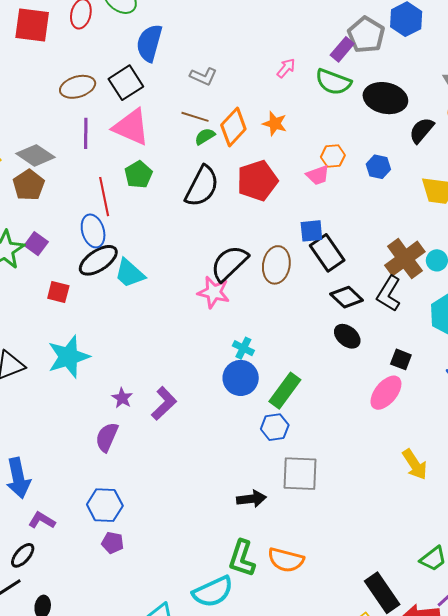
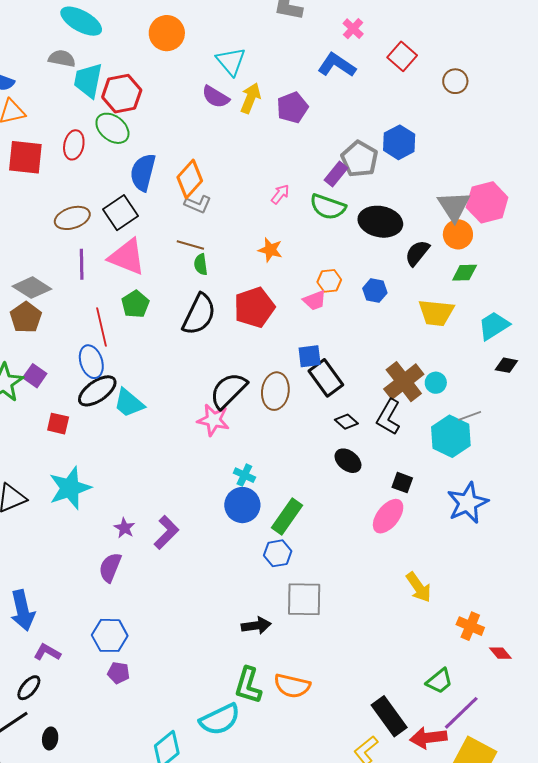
orange diamond: (233, 127) -> (190, 179), moved
green semicircle: (205, 136) -> (201, 264), turned -65
black diamond: (347, 297) -> (346, 422), size x0.7

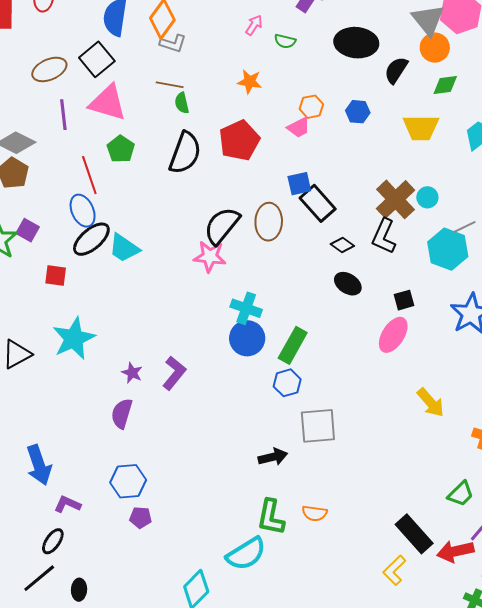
green semicircle: (328, 207) -> (285, 41), moved, size x0.6
cyan cross: (244, 475) -> (246, 308), size x1.4
black square: (402, 483) -> (404, 300), turned -30
orange semicircle: (292, 686) -> (315, 513), size x0.7

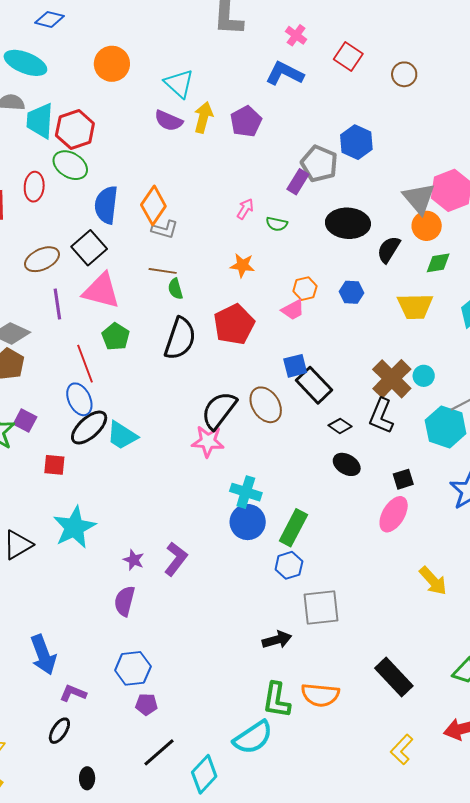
brown ellipse: (269, 222) -> (266, 405), turned -33
orange semicircle: (315, 513) -> (320, 695), size x1.5
black rectangle: (414, 534) -> (394, 677), moved
black line: (39, 578) -> (159, 752), moved

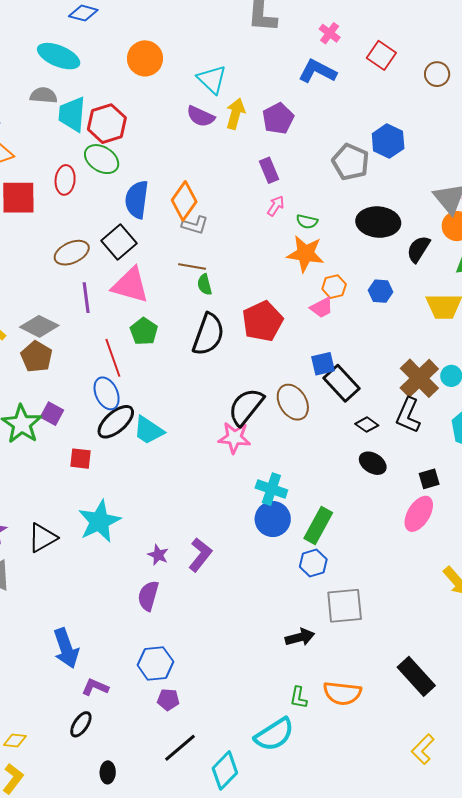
purple rectangle: (298, 182) -> (269, 170), moved, turned -55
orange star: (242, 265) -> (305, 254), moved, size x1.5
green L-shape: (277, 700) -> (298, 698), size x0.6

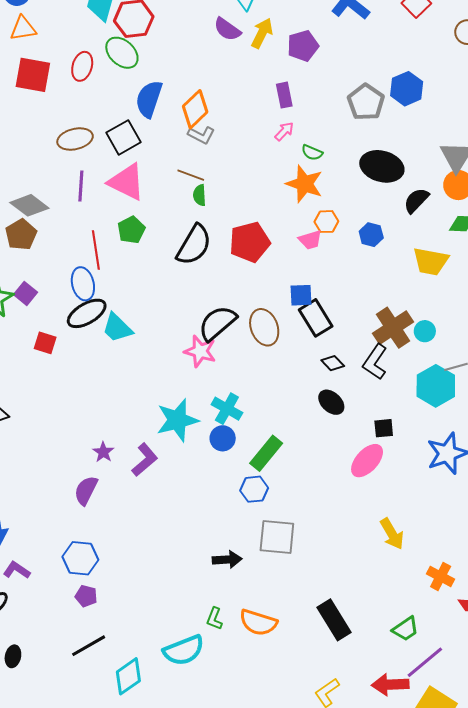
blue circle: (273, 519) -> (223, 438), size x0.7
cyan star: (99, 521) -> (177, 420), moved

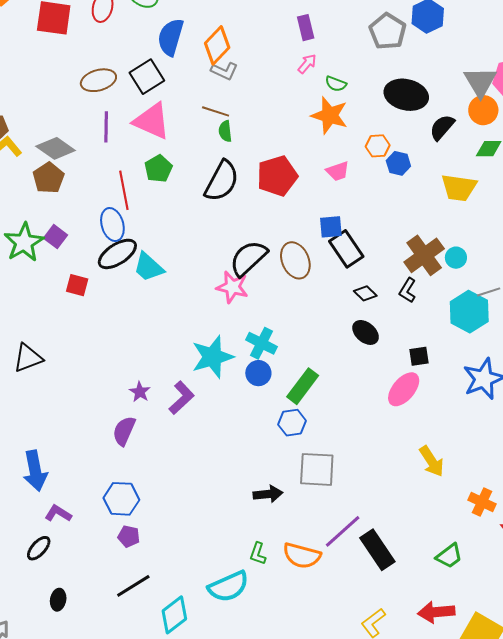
orange hexagon: (326, 222) -> (378, 146), moved
black L-shape: (375, 362) -> (408, 290), size x0.7
purple line: (425, 662) -> (343, 531), moved

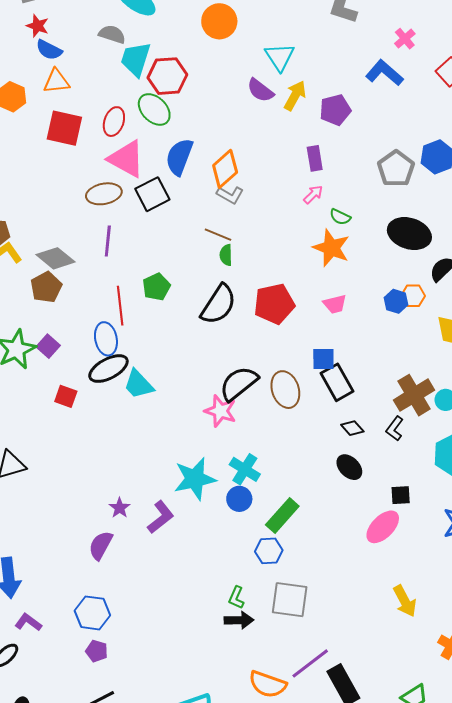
pink triangle: (152, 121) -> (126, 159), moved
orange hexagon: (378, 146) -> (413, 296), moved
green L-shape: (258, 553) -> (236, 598), moved

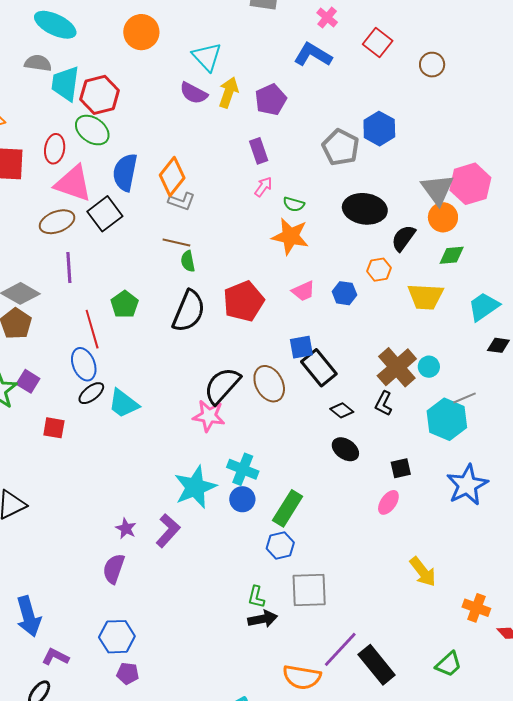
blue hexagon: (396, 301) -> (344, 293), moved
black ellipse: (108, 369) -> (91, 393), size x0.7
pink ellipse: (383, 527) -> (388, 502), size x0.7

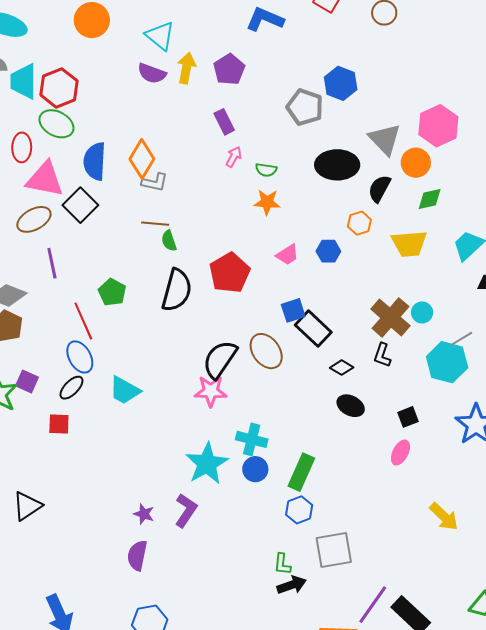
gray triangle: (437, 189) -> (385, 139), moved
orange star: (290, 236) -> (267, 202), size x0.7
black ellipse: (91, 393) -> (71, 388), moved

